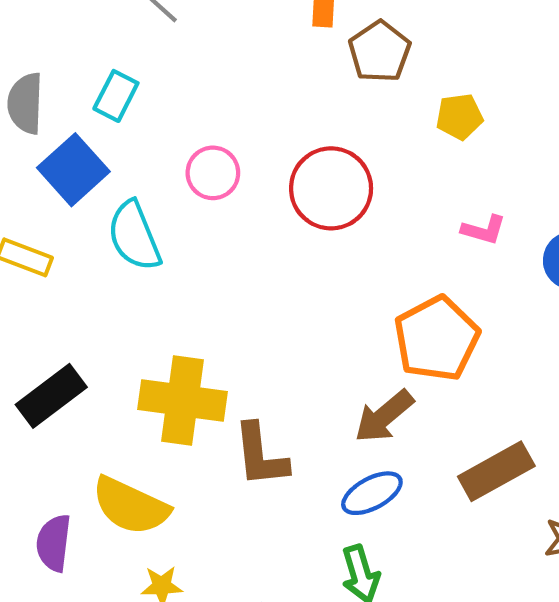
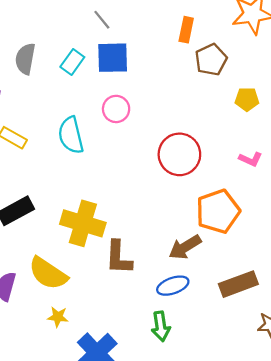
blue square: (73, 170) -> (113, 58), moved, turned 32
red circle: (331, 188) -> (179, 154), moved

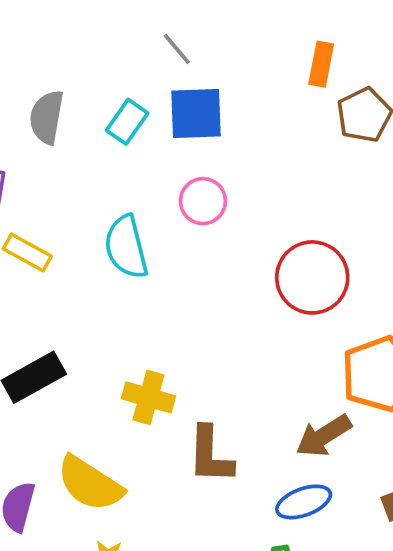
yellow cross: (83, 223) -> (148, 397), size x0.7

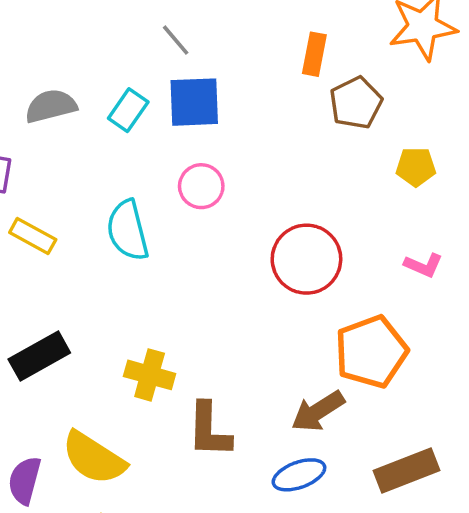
gray semicircle: (47, 117) -> (51, 106), turned 66

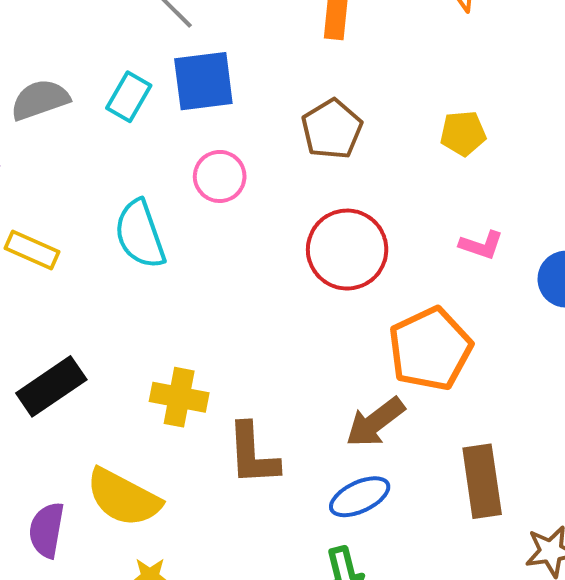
brown pentagon: (356, 103) -> (332, 129), moved
brown rectangle: (407, 471) -> (482, 481), turned -72

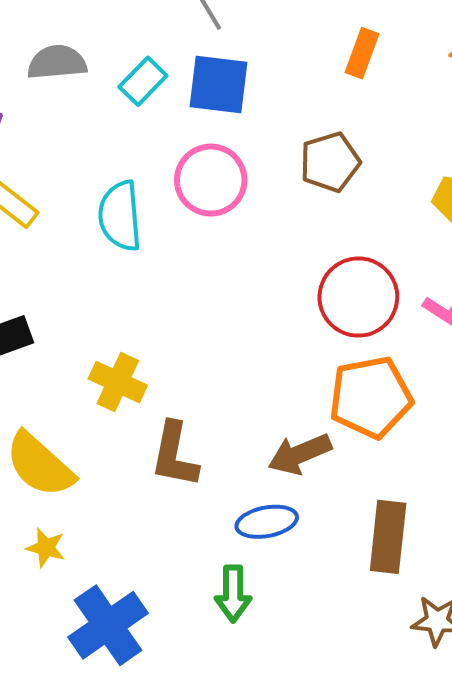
pink circle: (220, 176) -> (211, 180), size x1.4
red circle: (347, 250) -> (358, 297), moved

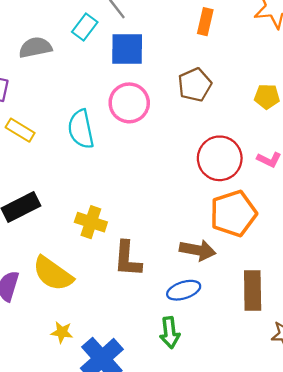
cyan rectangle: (143, 81) -> (85, 27), moved
brown arrow: (300, 454) -> (198, 250), turned -140
yellow star: (46, 548) -> (62, 332), moved

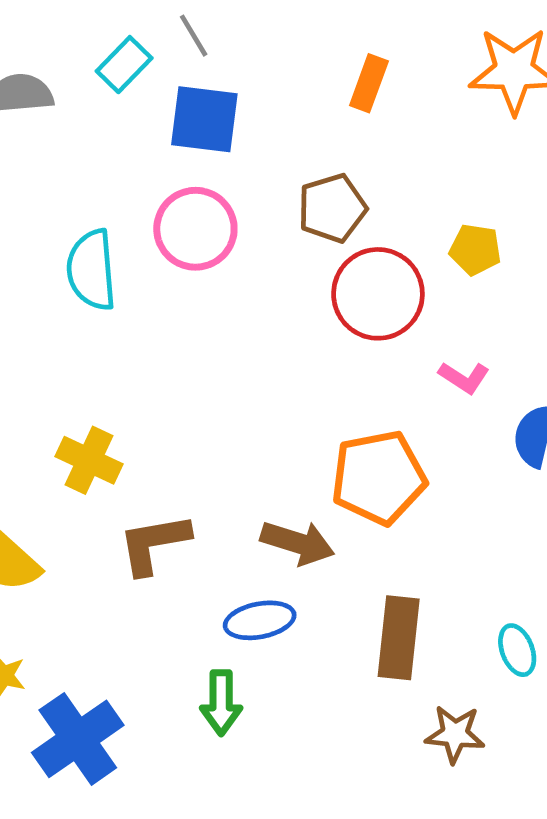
red circle: (220, 158) -> (378, 294), moved
brown L-shape: (128, 259) -> (154, 544), turned 69

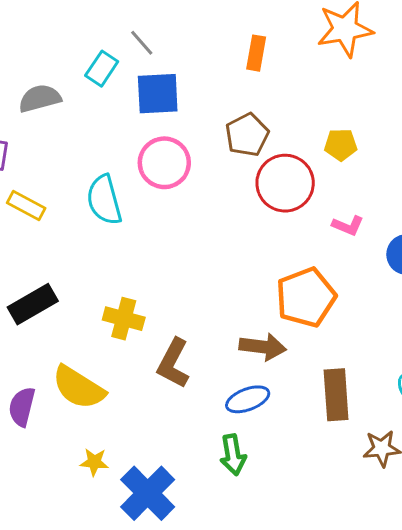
brown L-shape: (154, 544) -> (173, 363), turned -42

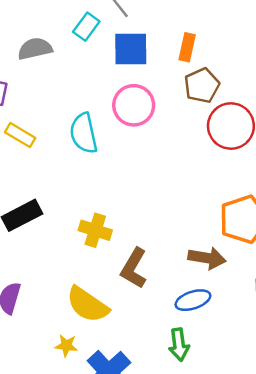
orange rectangle: (256, 53) -> (187, 47), moved
yellow semicircle: (79, 388) -> (88, 305), moved

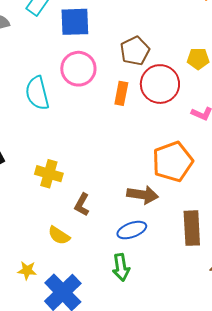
orange rectangle: (187, 47) -> (121, 93), moved
brown L-shape: (134, 268) -> (82, 205), size x0.7
yellow semicircle: (88, 305) -> (59, 235), moved, size x0.6

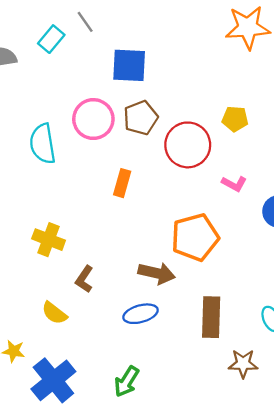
blue square: (75, 22) -> (129, 65), moved
brown pentagon: (135, 51) -> (141, 118), moved
orange rectangle: (121, 93) -> (122, 183), moved
green arrow: (121, 267) -> (127, 381), moved, turned 36

